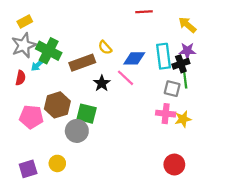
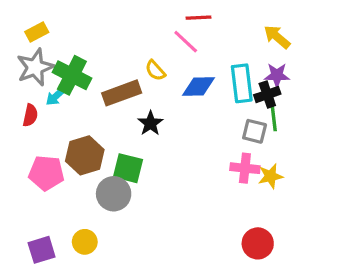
red line: (144, 12) -> (198, 18), moved
pink line: (126, 78) -> (186, 42), moved

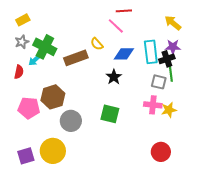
gray star: (35, 67) -> (22, 42), size x0.6
black star: (150, 123) -> (114, 77), moved
green square: (128, 168) -> (110, 114), moved
yellow circle: (85, 242) -> (53, 151), size x1.6

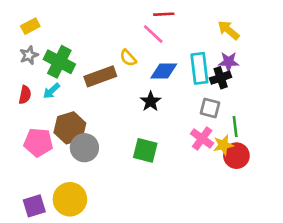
cyan arrow: (35, 60) -> (51, 91), moved
green line: (171, 74) -> (235, 127), moved
pink cross: (153, 105) -> (202, 138), turned 30
gray circle: (71, 121) -> (84, 148), moved
red circle: (161, 152) -> (236, 156), moved

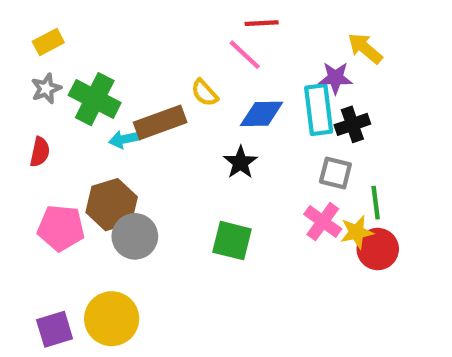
purple star: (229, 62) -> (335, 78), moved
cyan arrow: (51, 91) -> (124, 139), moved, turned 30

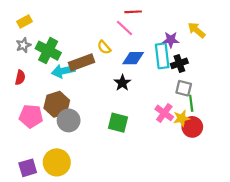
yellow arrow: (365, 48) -> (197, 30), moved
cyan arrow: (124, 139) -> (63, 71), size x1.5
gray square: (335, 173) -> (184, 88), moved

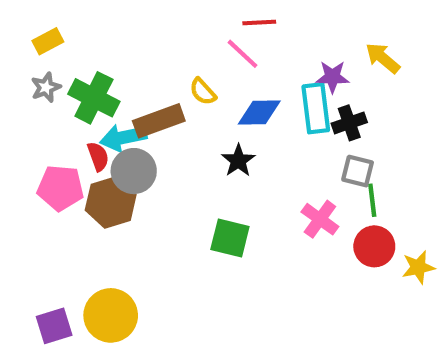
red semicircle: (20, 77) -> (98, 156), moved, turned -32
pink pentagon: (31, 116) -> (60, 188), moved
yellow star: (182, 118) -> (418, 267), moved
gray circle: (69, 120) -> (134, 171), moved

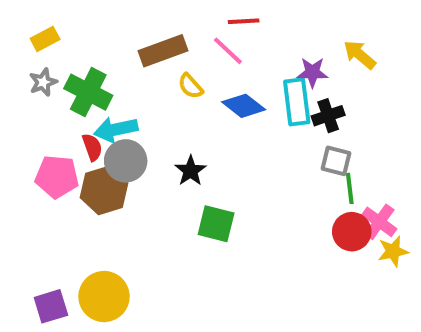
blue diamond: (259, 112) -> (244, 106), turned 39
brown rectangle: (159, 121) -> (163, 51), moved
black star: (238, 161) -> (191, 171), moved
pink cross: (320, 219) -> (379, 222), moved

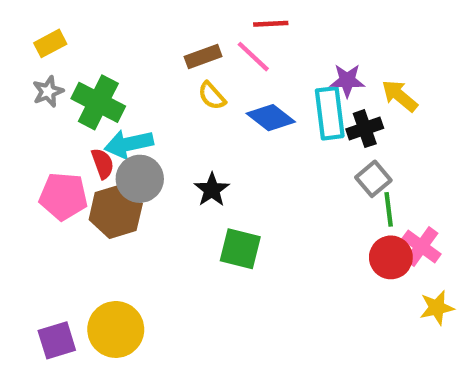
brown rectangle: (163, 51) -> (203, 57), moved, size x0.7
yellow arrow: (360, 55) -> (400, 96), moved
gray square: (336, 161) -> (373, 179), turned 36
yellow star: (393, 251) -> (437, 308), moved

